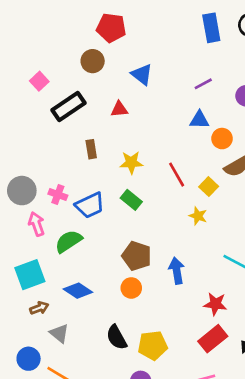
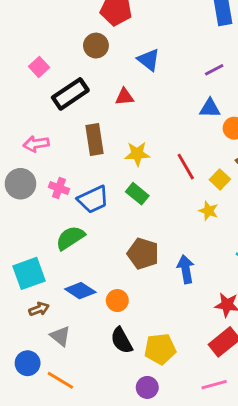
brown rectangle: (91, 149) -> (95, 140), size x1.5
pink arrow: (37, 224) -> (36, 144), moved, turned -80
orange circle: (131, 288) -> (117, 301), moved

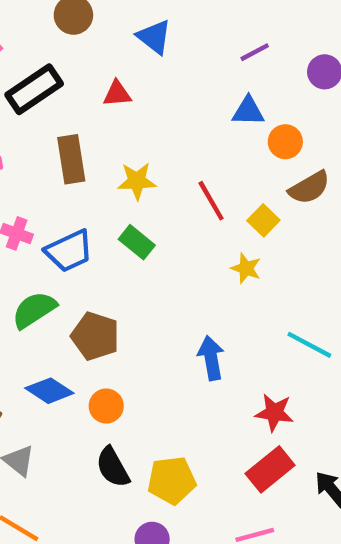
brown pentagon: (143, 254) -> (95, 336), moved

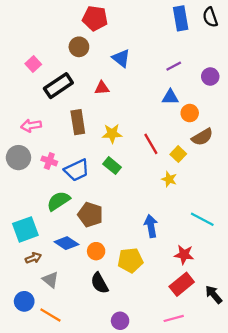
yellow pentagon: (172, 480) -> (130, 260), moved

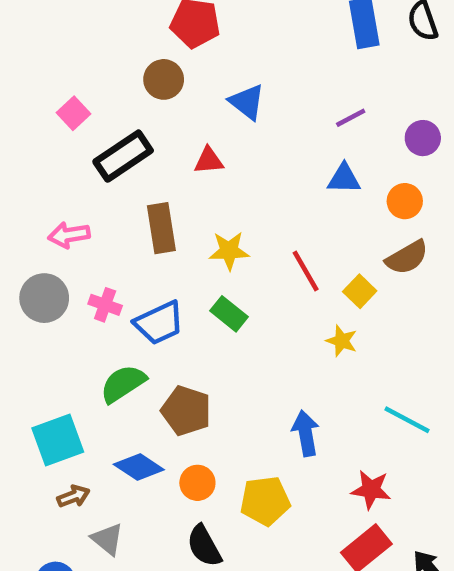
orange circle: (190, 113) -> (405, 201), moved

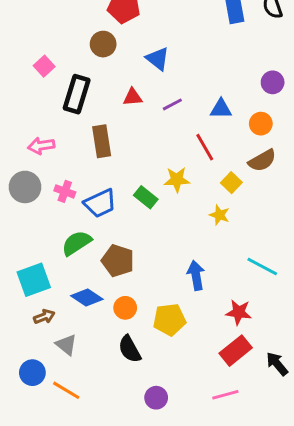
purple line: (351, 118) -> (172, 104), moved
black rectangle: (123, 156) -> (77, 94), turned -39
yellow star: (229, 251) -> (177, 180), moved
red line: (306, 271) -> (205, 147), moved

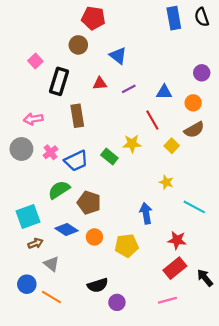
pink cross: (65, 191) -> (50, 152), turned 32
yellow star: (220, 215) -> (166, 182), moved
black semicircle: (130, 349) -> (98, 285), moved, turned -78

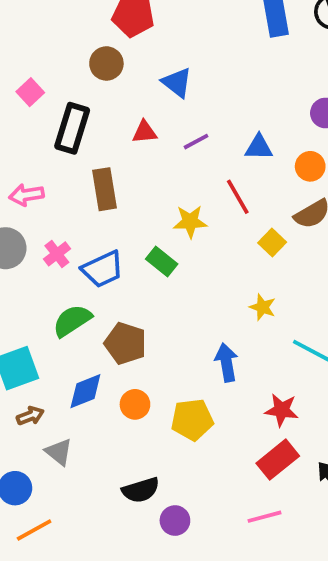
yellow star: (132, 144) -> (190, 222), moved
blue diamond: (67, 229) -> (85, 391), turned -55
orange line: (51, 297) -> (34, 530), moved, turned -60

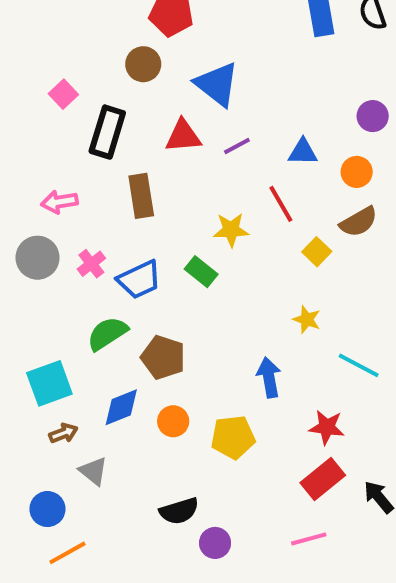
blue triangle: (177, 83) -> (217, 84), size x1.4
red triangle: (144, 132) -> (183, 136), size x1.4

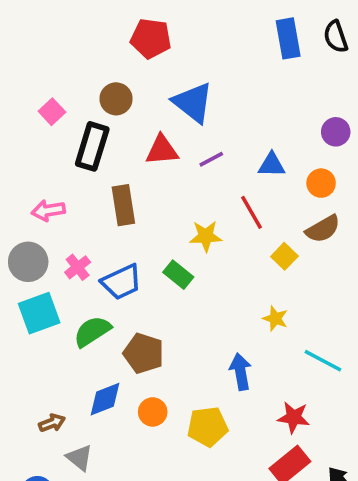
brown circle: (143, 64) -> (116, 99), moved
cyan square: (49, 383) -> (39, 313), moved

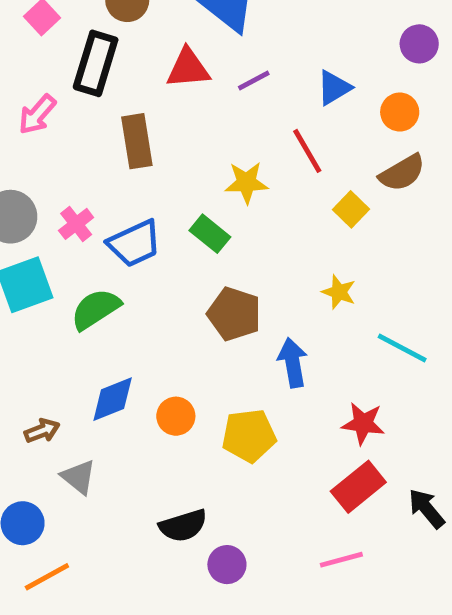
blue triangle: (272, 165) -> (334, 88), turned -32
pink arrow: (48, 211) -> (37, 114), moved, turned -40
brown pentagon: (143, 353) -> (234, 314), moved

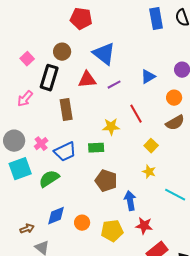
blue triangle: (334, 88) -> (148, 77), moved
yellow square: (351, 209) -> (151, 146), moved
green rectangle: (210, 234) -> (96, 148), turned -42
red star: (363, 423) -> (144, 226), moved

